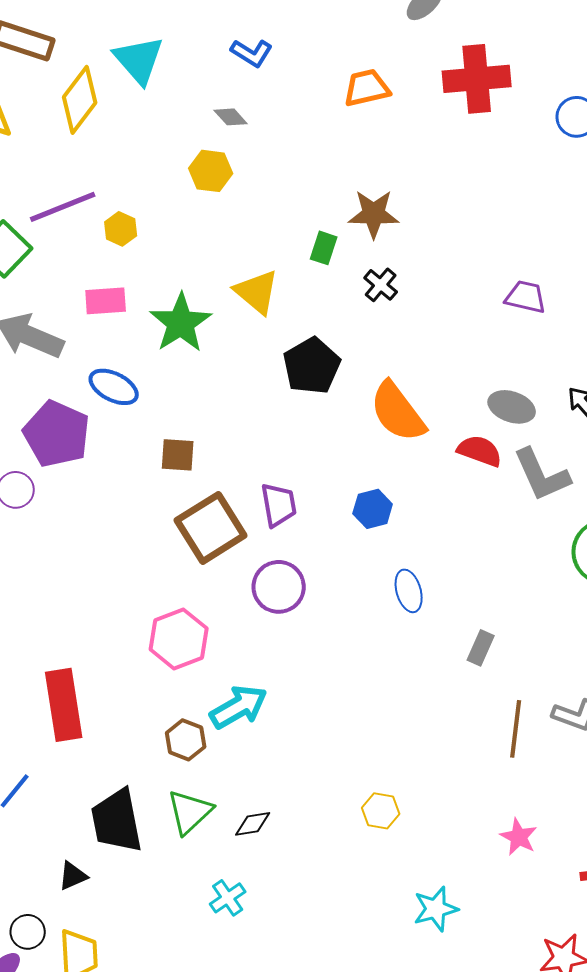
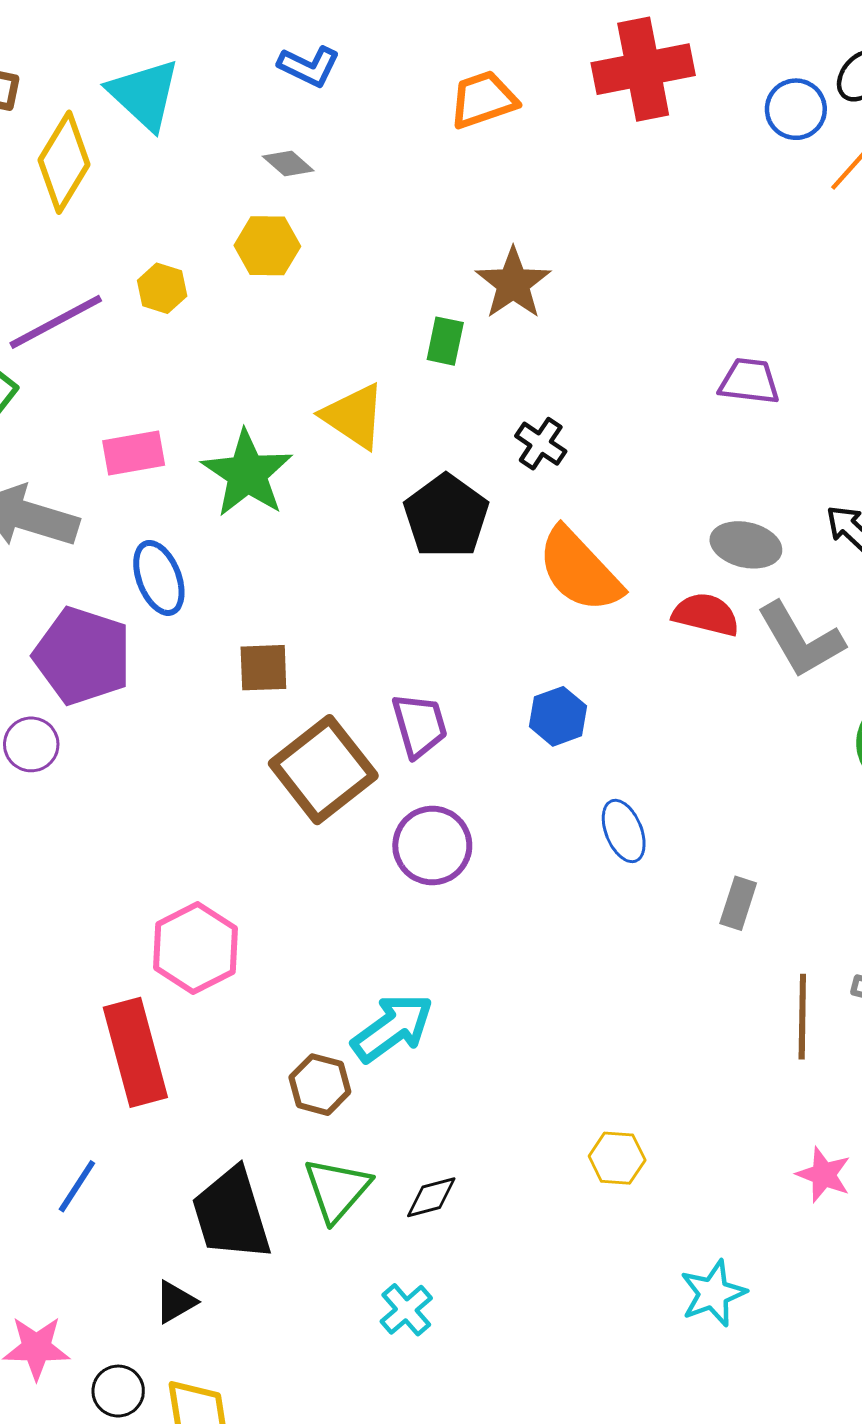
brown star: (374, 214) -> (513, 283), turned -30
yellow hexagon: (121, 229) -> (162, 288), moved
black cross: (381, 285) -> (541, 444), moved
blue ellipse: (114, 387) -> (159, 578), turned 48
pink hexagon: (179, 639) -> (195, 948), moved

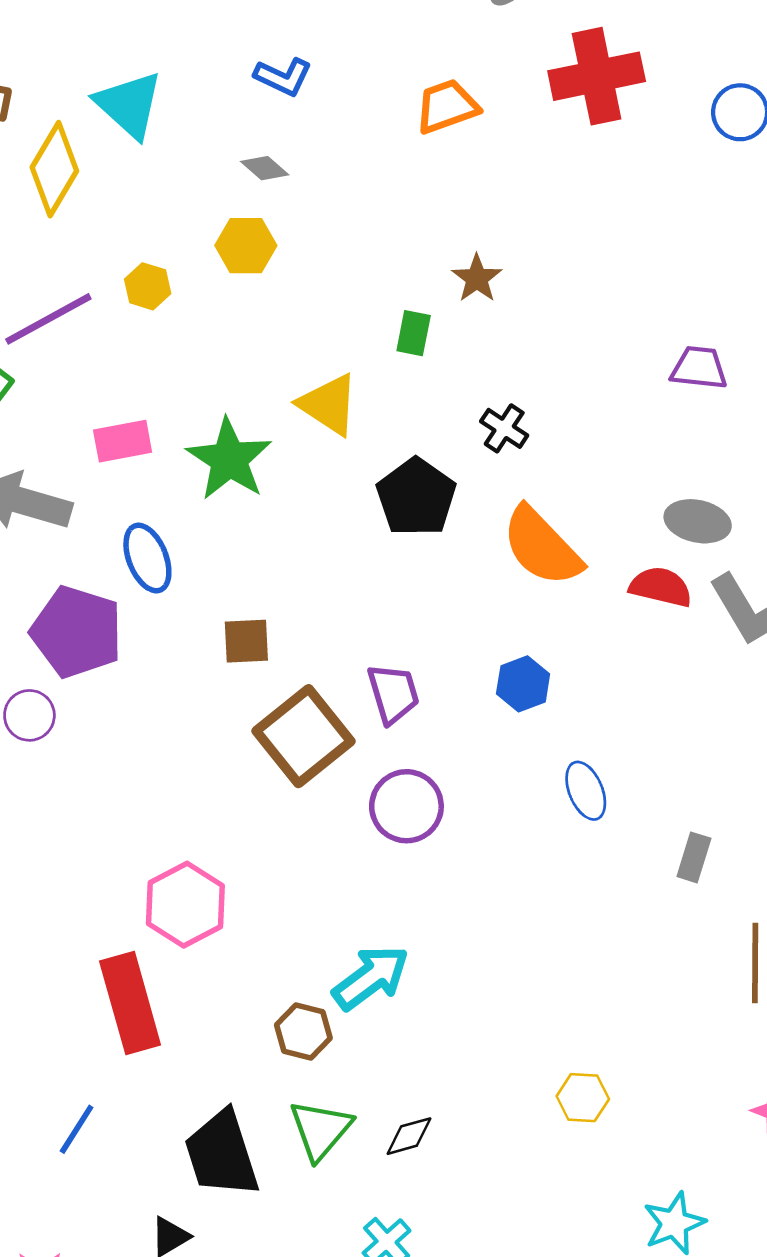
brown star: (513, 283) -> (477, 278), size x0.7

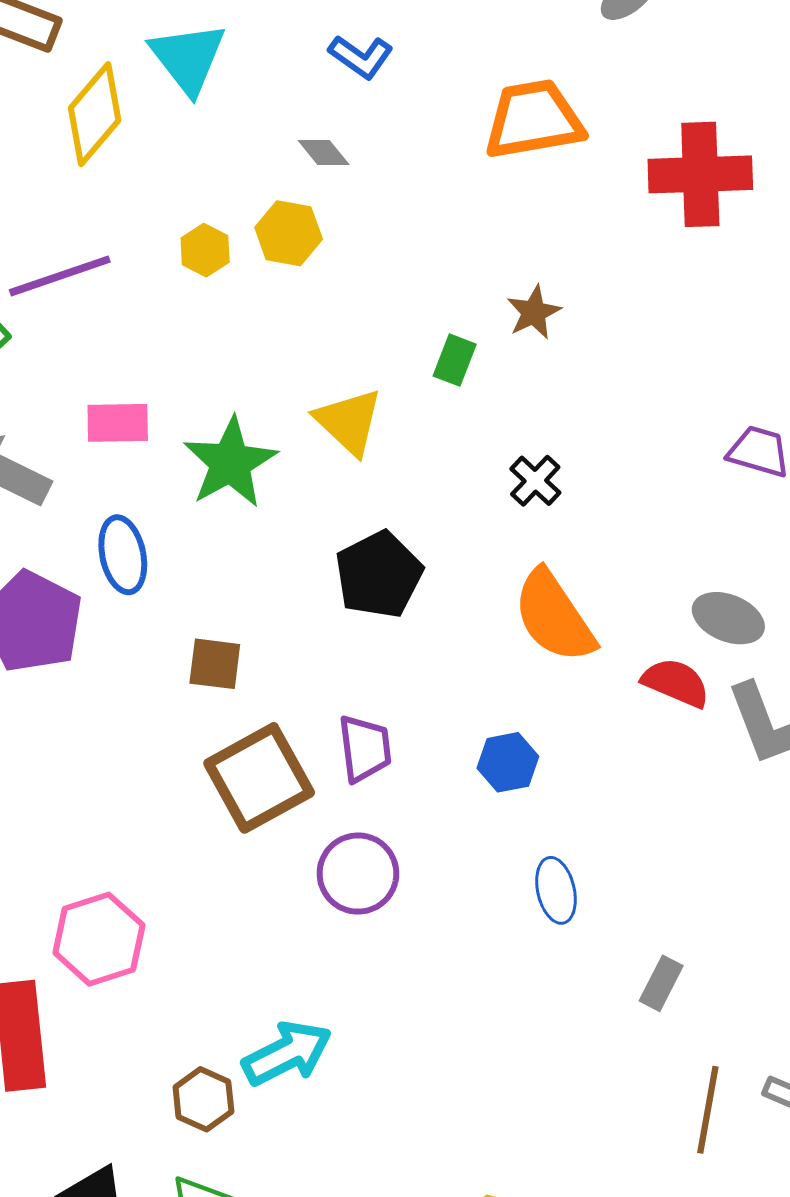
red cross: (597, 76) -> (700, 174), moved
orange trapezoid: (447, 106) -> (533, 120), size x1.4
yellow hexagon: (148, 286) -> (205, 250), moved
black pentagon: (416, 497) -> (379, 575), moved

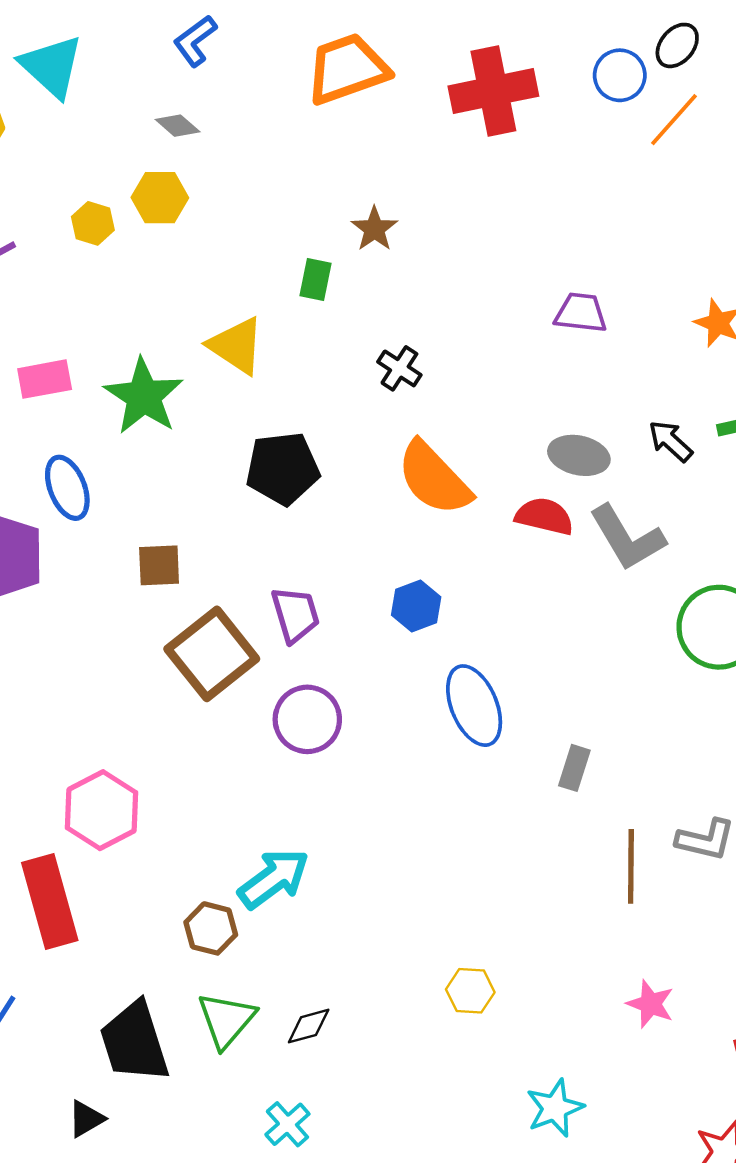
blue L-shape: (361, 57) -> (195, 41), turned 118
black pentagon: (379, 575) -> (283, 468), turned 30
blue ellipse: (556, 890) -> (474, 706), size x1.5

